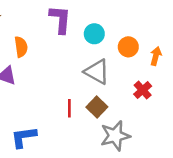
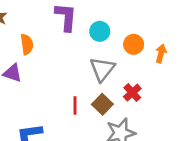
gray triangle: (97, 72) -> (102, 69), turned 40
red cross: (143, 90) -> (132, 93), moved

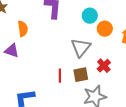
cyan circle: (100, 31) -> (90, 16), moved
brown square: (102, 104) -> (81, 75), turned 35

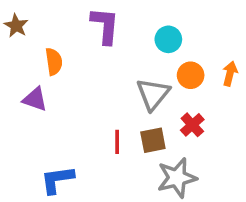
orange circle: (105, 29) -> (191, 75), moved

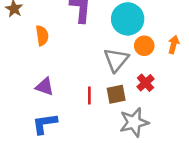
cyan circle: (168, 39) -> (128, 19), size x1.6
purple triangle: (35, 99) -> (45, 87), moved

